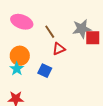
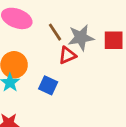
gray star: (82, 29) -> (81, 38), moved

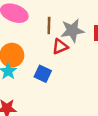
brown line: (55, 32) -> (49, 26), turned 35

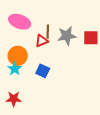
red triangle: (60, 47) -> (42, 41), moved

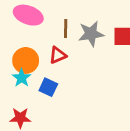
red triangle: (42, 41) -> (58, 55), moved
blue square: (43, 71) -> (48, 87), moved

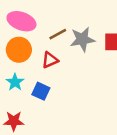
brown line: (66, 28) -> (58, 34), turned 60
orange circle: (26, 60) -> (19, 50), moved

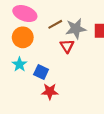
red triangle: (50, 60) -> (67, 46), moved, turned -40
red star: (14, 121) -> (50, 91), moved

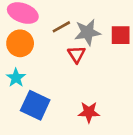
blue square: (41, 72) -> (35, 105), moved, size x1.5
red star: (50, 91) -> (89, 112), moved

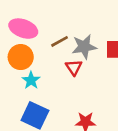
cyan star: (16, 78) -> (31, 80), moved

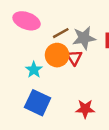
orange circle: (21, 57) -> (57, 55), moved

